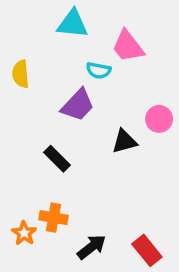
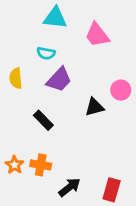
cyan semicircle: (98, 70) -> (46, 53), moved
yellow semicircle: (21, 74) -> (16, 78), moved
orange star: (24, 233) -> (14, 165), moved
red rectangle: (147, 250) -> (112, 190), turned 55

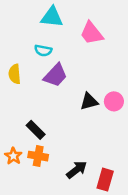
pink circle: (121, 90) -> (114, 101), moved
black rectangle: (43, 120) -> (36, 130), moved
black arrow: (70, 187) -> (77, 170), moved

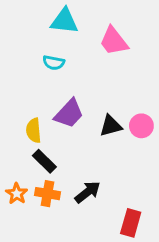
yellow semicircle: (15, 74) -> (34, 130), moved
purple trapezoid: (56, 75) -> (69, 114), moved
black arrow: (77, 170) -> (88, 192), moved

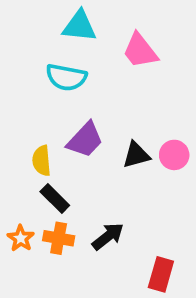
cyan semicircle: (54, 63) -> (66, 77), size x1.5

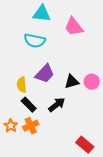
black arrow: (108, 236) -> (57, 105), moved
orange cross: (59, 238) -> (31, 126), turned -35
red rectangle: (161, 274) -> (85, 145), turned -66

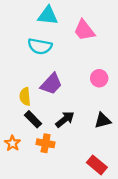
black triangle: (72, 82) -> (103, 120), moved
pink circle: (92, 82) -> (99, 78), moved
orange cross: (31, 126) -> (46, 143), moved, turned 35

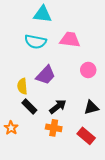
pink trapezoid: (84, 30) -> (70, 40), moved, turned 135
orange cross: (46, 143) -> (54, 128), moved
red rectangle: (97, 165) -> (86, 136), moved

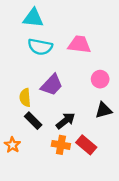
cyan triangle: (43, 14) -> (33, 18), moved
black triangle: (91, 108) -> (104, 110), moved
red rectangle: (86, 136) -> (86, 145), moved

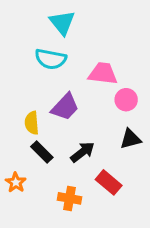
cyan triangle: (33, 18) -> (62, 23), moved, turned 45
pink trapezoid: (79, 45) -> (103, 74), moved
orange cross: (61, 145) -> (69, 198), moved

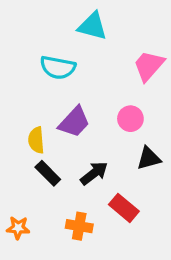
cyan triangle: (62, 23) -> (92, 26), moved, turned -36
pink trapezoid: (103, 74) -> (149, 66), moved, turned -56
pink circle: (126, 100) -> (130, 119), moved
orange star: (16, 182) -> (18, 228), moved, turned -30

